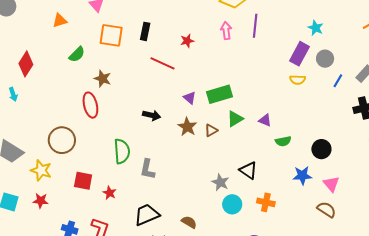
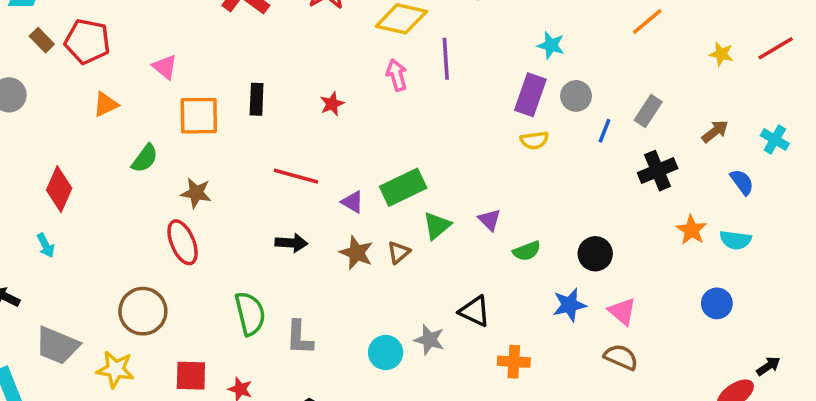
red line: (162, 63) -> (296, 176), moved
purple triangle: (265, 120) -> (490, 220), turned 32
cyan circle: (232, 204) -> (386, 352), moved

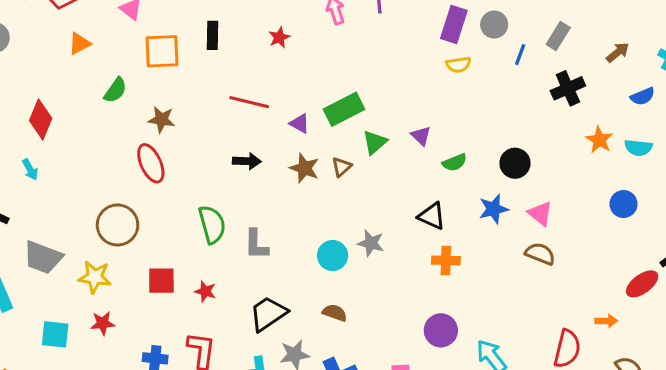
blue semicircle: (742, 182) -> (643, 96), turned 105
black triangle: (475, 311) -> (432, 216), moved

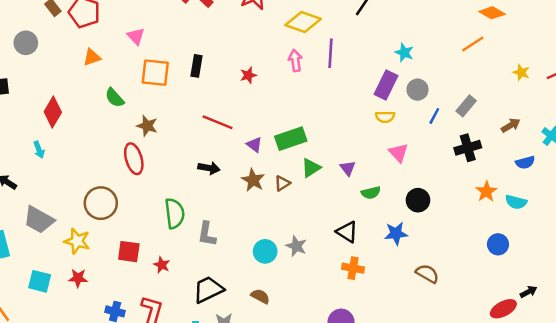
green semicircle: (115, 90) -> (115, 98), turned 95
pink triangle: (540, 213) -> (398, 153), moved

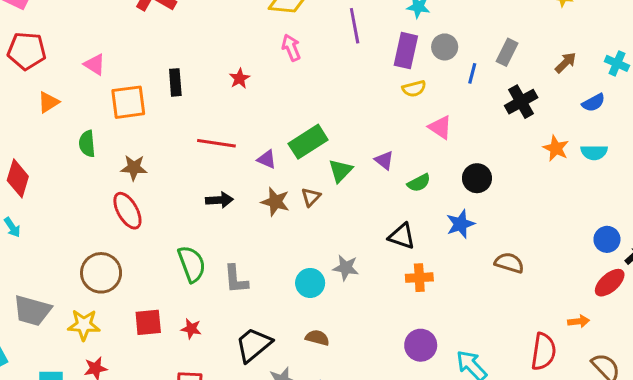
purple line: (330, 53) -> (355, 26), moved
green semicircle: (115, 98) -> (87, 144), turned 50
blue circle: (498, 244) -> (607, 239), moved

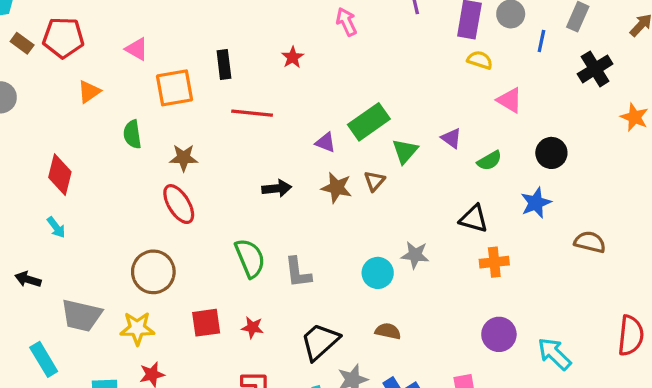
yellow semicircle: (414, 89) -> (480, 60), turned -145
red line: (216, 143) -> (252, 113), moved

